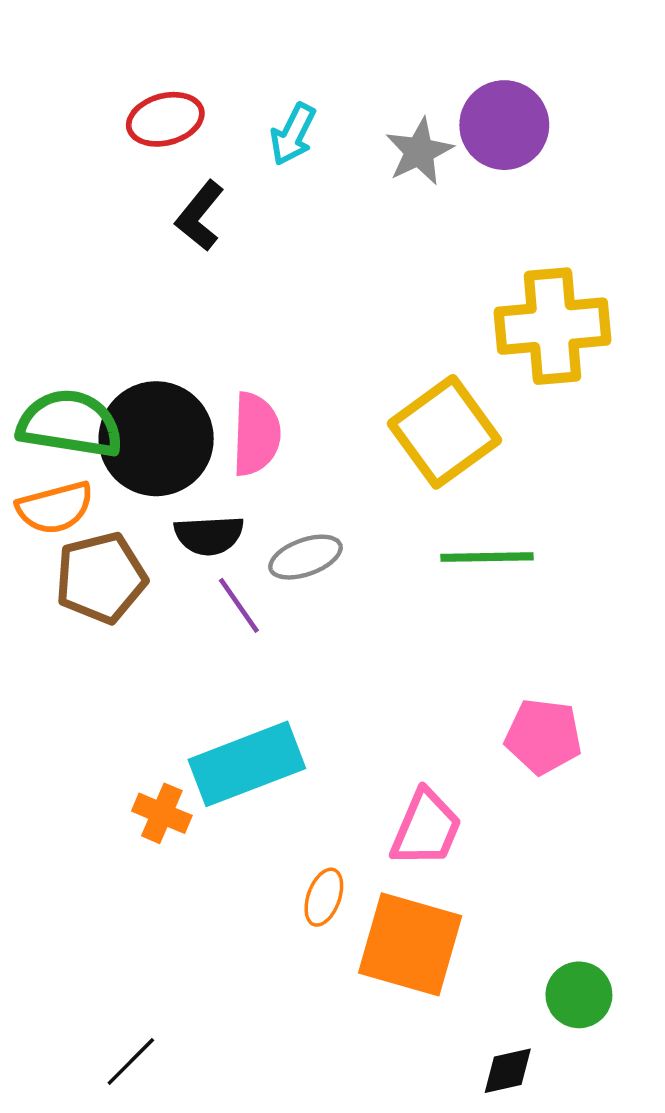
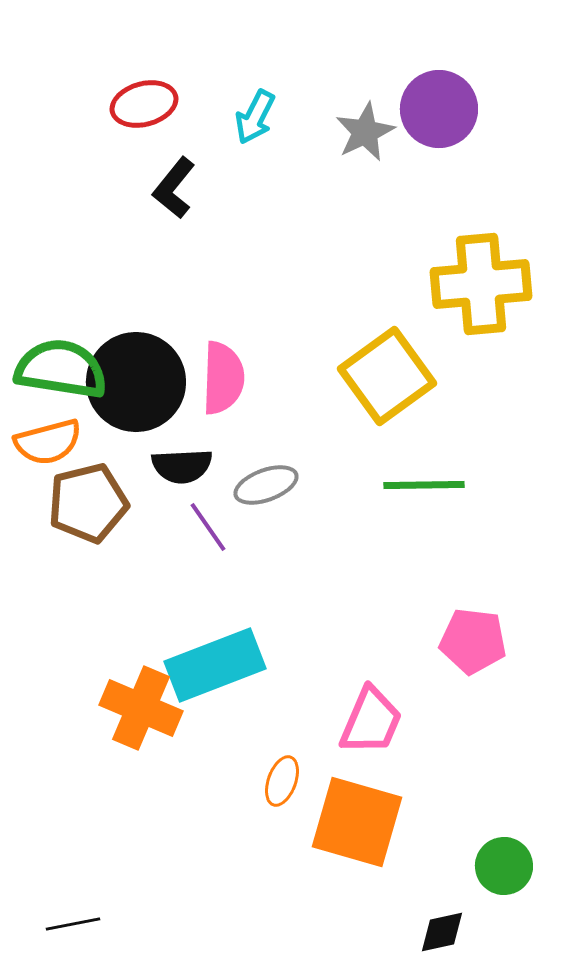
orange cross: (162, 813) -> (141, 708), size x1.6
black line: (131, 1061) -> (73, 924), moved, turned 34

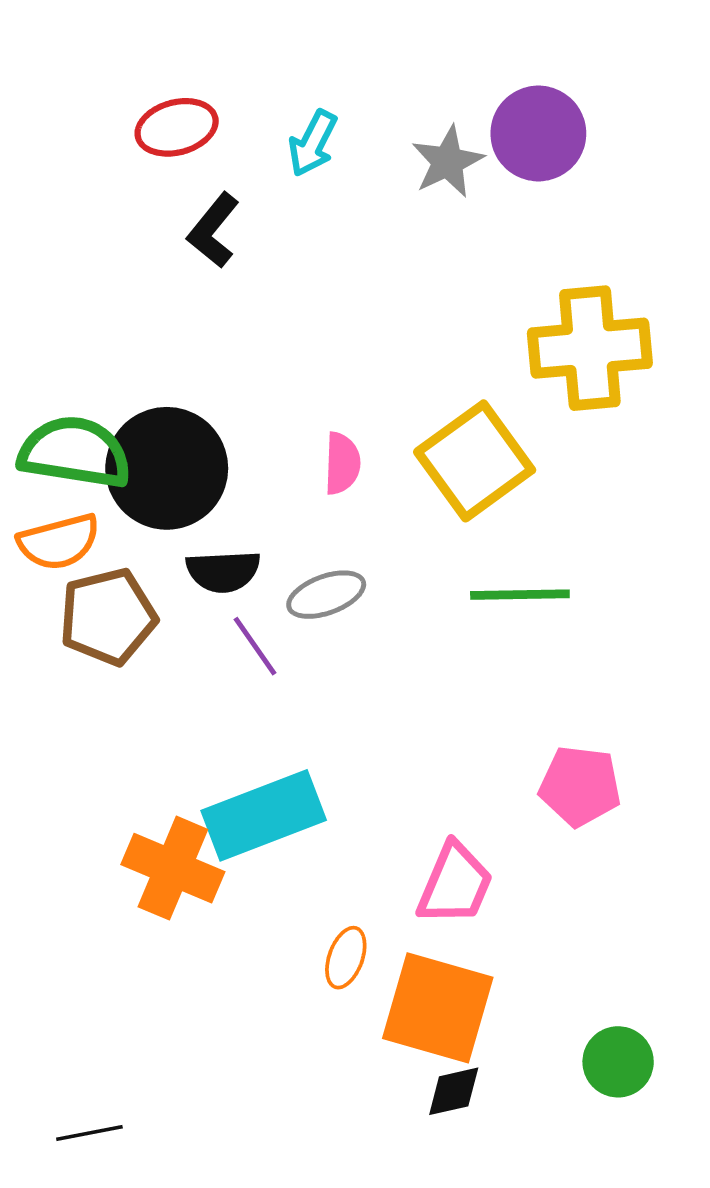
pink semicircle: (223, 378) -> (342, 463), moved, size x0.7
black diamond: (442, 932) -> (454, 1091), moved

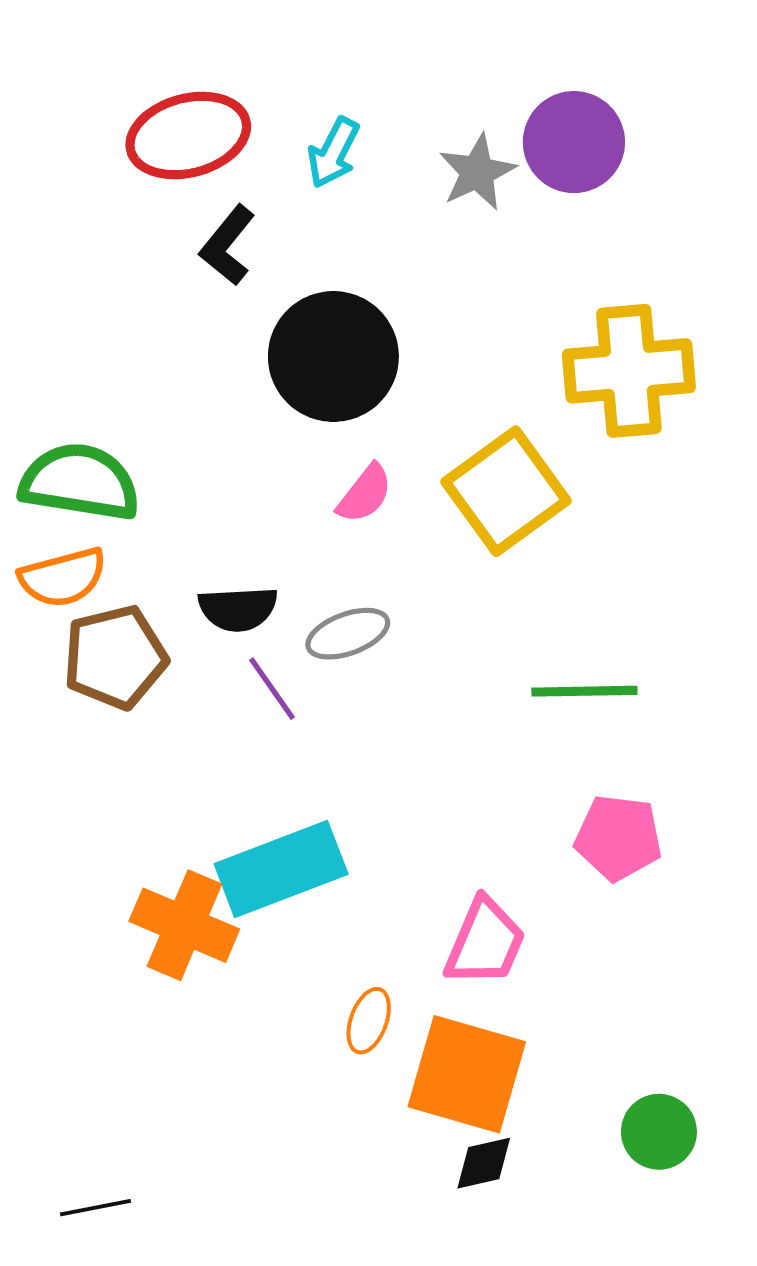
red ellipse: (177, 127) -> (188, 136), size x1.4
pink semicircle: (342, 463) -> (365, 494), turned 36
black circle: (167, 468) -> (333, 356), moved
green line: (520, 595) -> (584, 691), moved

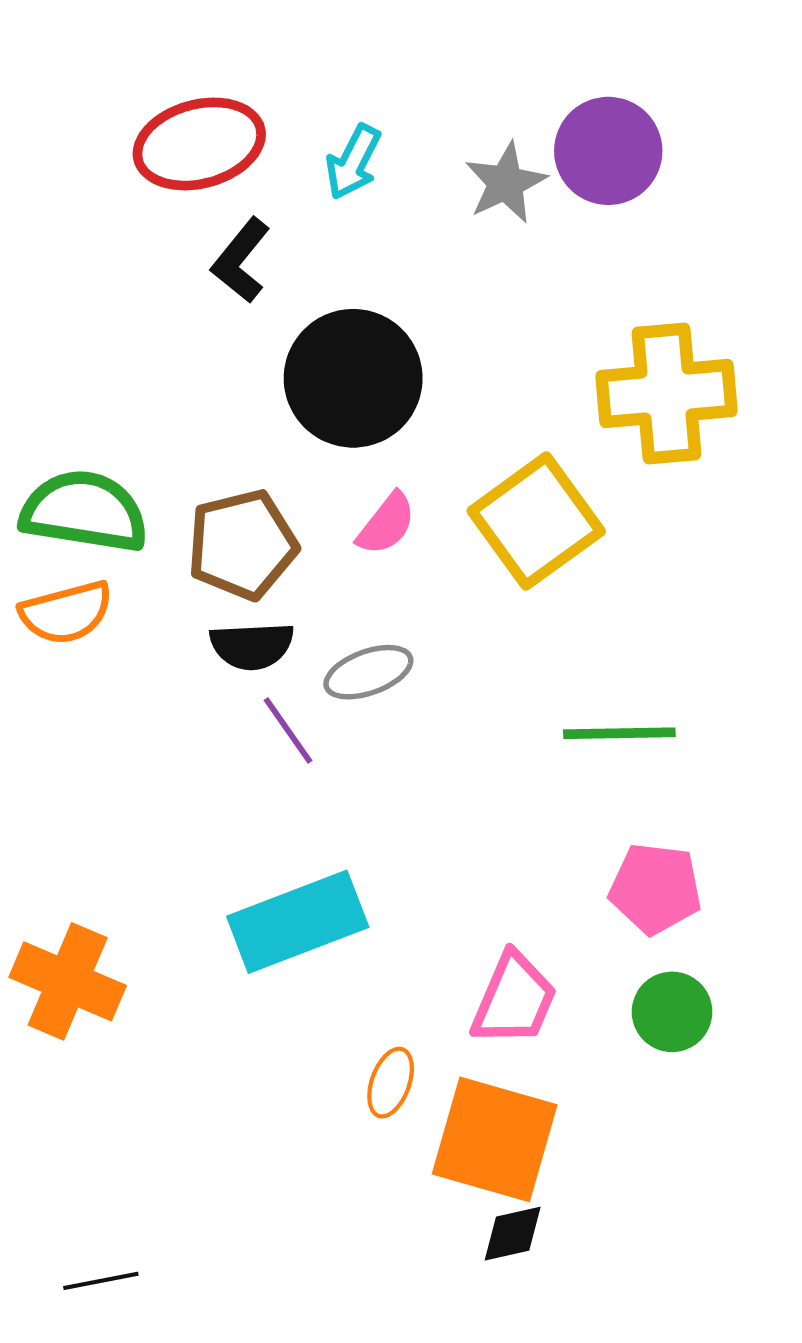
brown pentagon: (115, 657) -> (242, 545), moved
orange cross: (184, 925) -> (68, 981), moved
green circle: (659, 1132) -> (672, 1012), moved

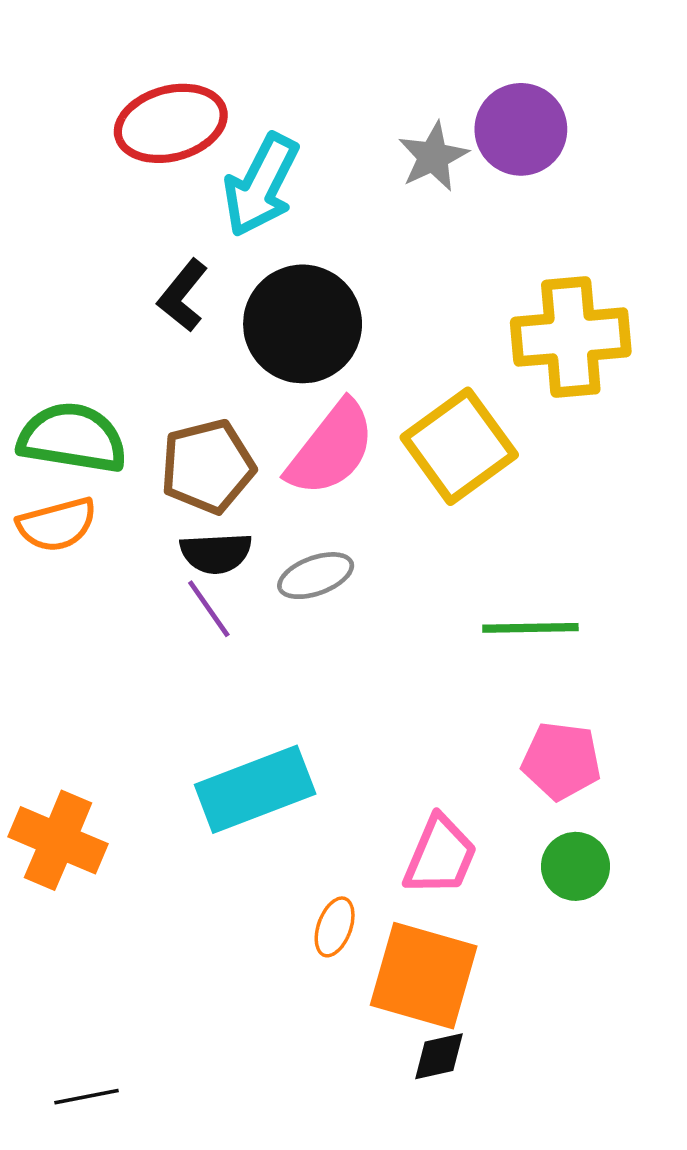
cyan arrow: (353, 162) -> (261, 185), moved, size x1.6
black L-shape: (241, 260) -> (183, 295), moved
pink semicircle: (386, 524) -> (331, 449), size x1.8
purple line: (288, 730) -> (209, 609), moved

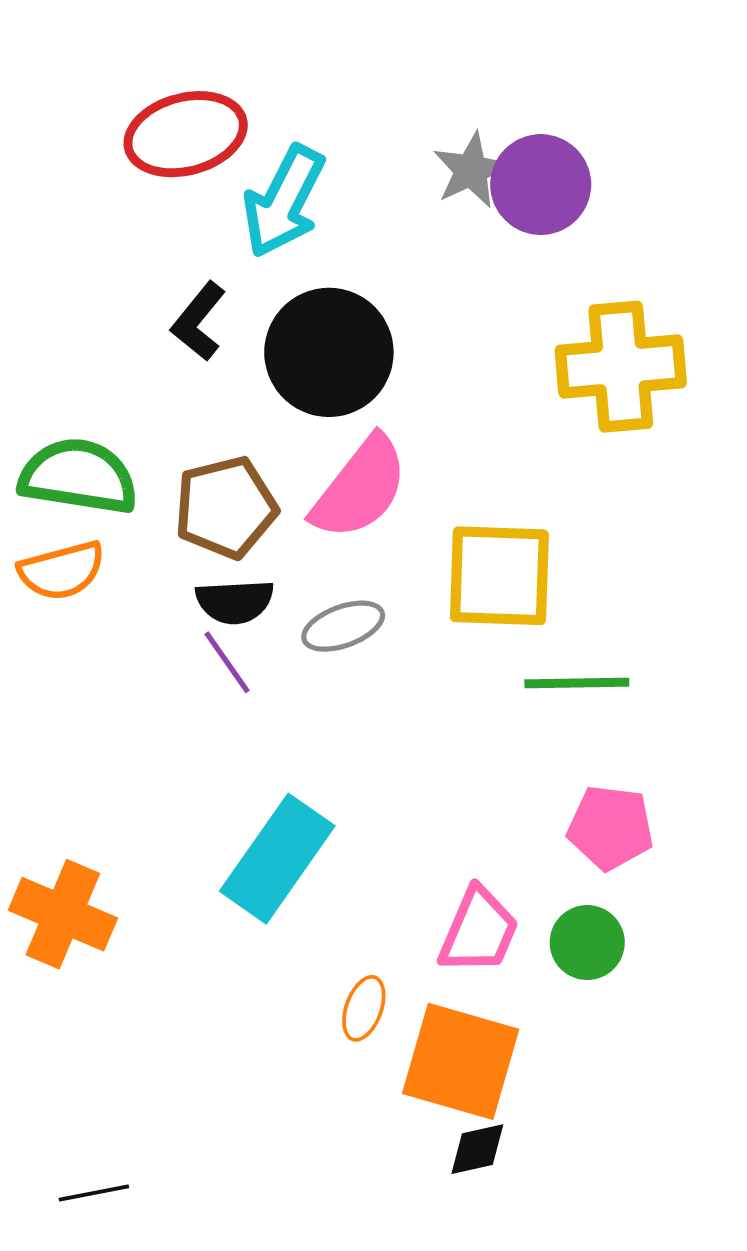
purple circle: (521, 129) -> (541, 185), moved
yellow square: (459, 446) -> (499, 576), moved, turned 38
cyan rectangle: (255, 789) -> (277, 859), turned -34
green circle: (576, 866) -> (587, 943), moved

